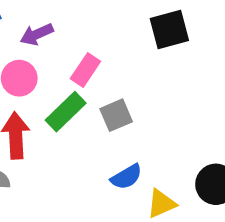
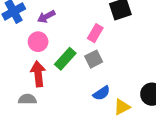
pink rectangle: (85, 70) -> (95, 33), moved

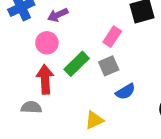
blue semicircle: (102, 93) -> (125, 92), moved
yellow triangle: (122, 107) -> (94, 120), moved

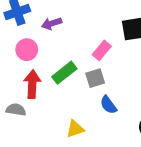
pink circle: (47, 43) -> (27, 50), moved
blue semicircle: (125, 92) -> (108, 105), turned 78

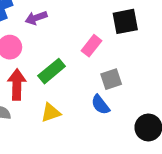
gray square: (95, 78) -> (111, 79), moved
yellow triangle: (75, 129) -> (51, 113), moved

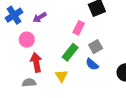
green rectangle: (52, 71) -> (70, 52), moved
yellow triangle: (51, 113) -> (61, 76), turned -32

